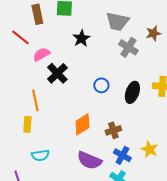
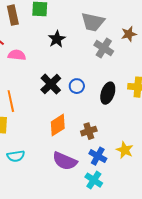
pink semicircle: (41, 54) -> (17, 55), turned 36
black cross: (57, 73) -> (51, 84), moved

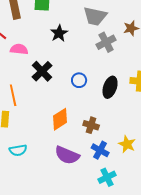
gray cross: (104, 48) -> (106, 42), turned 30
black cross: (51, 84) -> (42, 71), moved
brown cross: (89, 131) -> (91, 125), turned 35
cyan cross: (94, 180) -> (107, 177), moved, turned 30

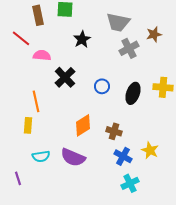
purple semicircle: (67, 155) -> (73, 157), moved

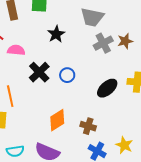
brown star: (154, 34) -> (125, 41), moved
blue circle: (102, 86) -> (67, 75), moved
black ellipse: (133, 93) -> (107, 88), turned 30

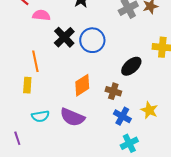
blue circle: (67, 75) -> (92, 40), size x1.6
black ellipse: (107, 88) -> (131, 66), moved

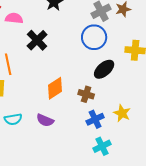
blue circle: (92, 40) -> (94, 37), moved
blue cross: (122, 116) -> (95, 119), turned 36
purple semicircle: (72, 117) -> (45, 120), size x0.7

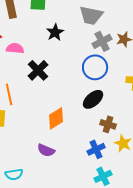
black ellipse: (104, 69) -> (93, 99), moved
brown cross: (86, 94) -> (108, 124), moved
cyan semicircle: (13, 119) -> (14, 174), moved

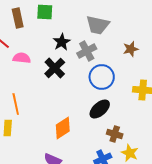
gray cross: (102, 41) -> (87, 51), moved
black cross: (38, 70) -> (55, 68), moved

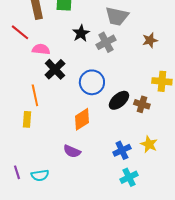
black cross: (55, 68) -> (55, 69), moved
blue circle: (102, 77) -> (92, 82), moved
brown cross: (115, 134) -> (142, 104), moved

